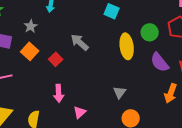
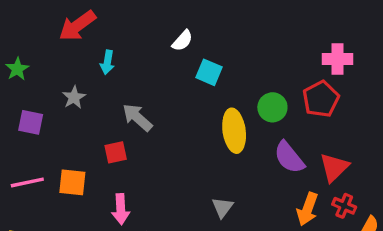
gray arrow: (80, 42) -> (137, 117), moved
orange square: (30, 51) -> (72, 182), moved, turned -36
red square: (56, 59) -> (116, 152), turned 32

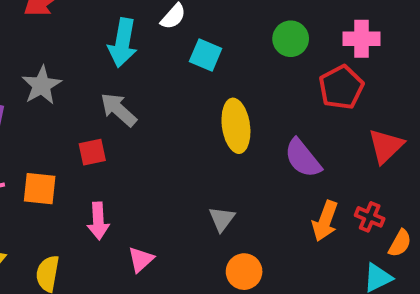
cyan arrow: (107, 62) -> (123, 43), moved, size x1.6
gray star: (74, 97) -> (42, 85), size x1.4
green circle: (272, 107) -> (291, 39), moved
red triangle: (334, 167) -> (386, 146), moved

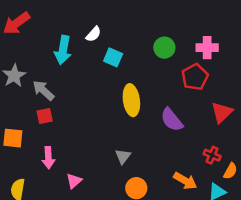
gray arrow: (119, 110) -> (43, 90), moved
orange arrow: (325, 221) -> (185, 181), moved, turned -80

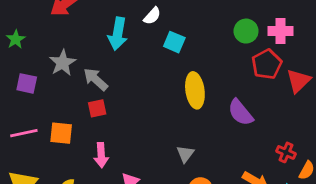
green circle: (164, 48) -> (246, 31), moved
red triangle: (222, 112) -> (298, 81), moved

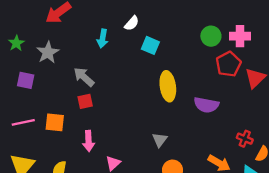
cyan arrow: (118, 34) -> (103, 38), size x0.7
gray star: (63, 63) -> (48, 52), moved
purple semicircle: (240, 112) -> (206, 105), turned -40

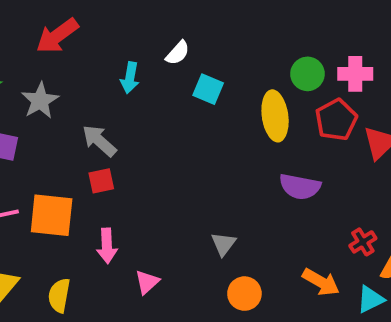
yellow ellipse: (168, 86) -> (275, 116), moved
orange square: (55, 122) -> (52, 215), size x1.4
red cross: (245, 139) -> (363, 242), turned 35

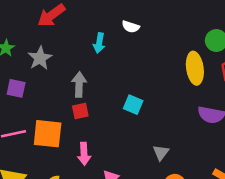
white semicircle: (178, 53) -> (131, 27), turned 66
cyan square: (208, 89) -> (133, 105), moved
gray arrow: (99, 141) -> (79, 85), turned 50

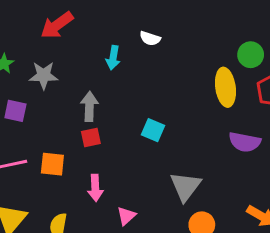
gray star: (40, 58) -> (44, 75), turned 30
orange square: (48, 134) -> (52, 164), size x0.7
gray triangle: (161, 153) -> (186, 186), size x1.6

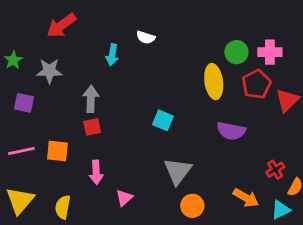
cyan square: (153, 130) -> (163, 120), moved

